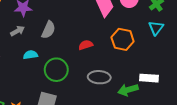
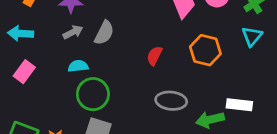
gray arrow: (17, 31) -> (73, 32), moved
red semicircle: (86, 45) -> (154, 56), turned -48
green circle: (56, 70) -> (93, 94), moved

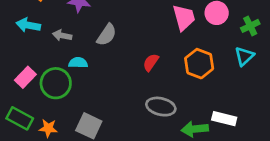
gray arrow: (73, 32) -> (62, 35), moved, turned -150
pink rectangle: (24, 72) -> (25, 77), moved
green circle: (93, 94) -> (56, 83), moved

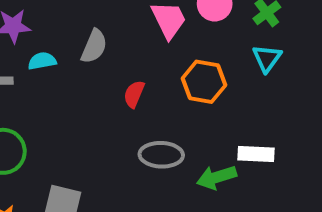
gray semicircle: (107, 35) -> (94, 46), moved
cyan semicircle: (78, 63) -> (42, 61), moved

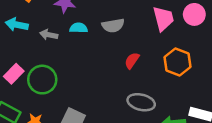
gray semicircle: (94, 46) -> (113, 25), turned 45

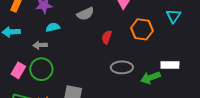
cyan semicircle: (79, 28) -> (53, 27), moved
gray arrow: (49, 35) -> (40, 45), moved

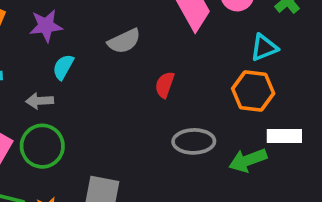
cyan triangle: (173, 16) -> (264, 48), moved, turned 35
cyan semicircle: (53, 27) -> (63, 67), turned -48
orange hexagon: (142, 29) -> (253, 91), moved

